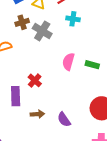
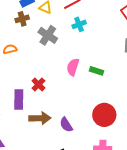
cyan cross: (73, 19) -> (79, 24), turned -32
brown cross: (22, 22) -> (22, 19), moved
brown arrow: (37, 114) -> (40, 118), size x1.5

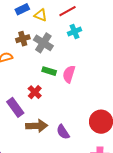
brown cross: (22, 19) -> (23, 39), moved
green rectangle: (97, 71) -> (49, 71), moved
purple rectangle: (19, 99) -> (15, 107), turned -36

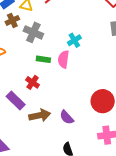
cyan cross: (74, 32) -> (74, 40), moved
brown cross: (23, 39) -> (12, 20), moved

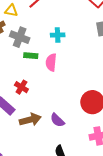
cyan cross: (74, 40) -> (58, 35), moved, turned 32
green rectangle: (43, 59) -> (31, 56), moved

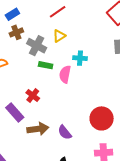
yellow triangle: (11, 11) -> (59, 36), moved, turned -48
cyan cross: (58, 35) -> (80, 58), moved

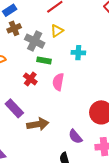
pink semicircle: (65, 74) -> (58, 82), moved
red cross: (33, 95) -> (30, 79), moved
purple semicircle: (65, 132) -> (75, 137), moved

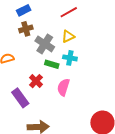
cyan cross: (78, 53) -> (70, 58), moved
purple rectangle: (14, 108) -> (20, 98), moved

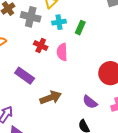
green rectangle: (52, 64) -> (80, 28), moved, turned -64
red cross: (36, 81) -> (41, 46), moved

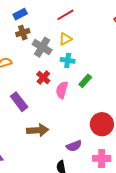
green rectangle: (80, 28) -> (85, 81), moved
purple semicircle: (90, 102) -> (74, 146), turned -77

